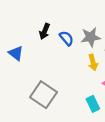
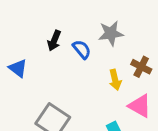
gray star: (91, 37) -> (111, 33), moved

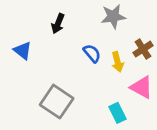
blue semicircle: (82, 49) -> (92, 53), moved
brown cross: (141, 67) -> (143, 49), turned 30

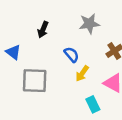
yellow arrow: (118, 62) -> (82, 74), moved, turned 49
gray square: (57, 102) -> (35, 81), moved, turned -32

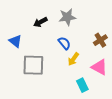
gray star: (89, 24) -> (67, 17), moved
black arrow: (43, 30) -> (40, 22), turned 40

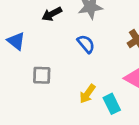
yellow arrow: (73, 59) -> (87, 94), moved
gray square: (33, 65) -> (42, 75), size x0.6

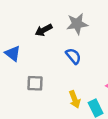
yellow arrow: (87, 94) -> (75, 99), turned -56

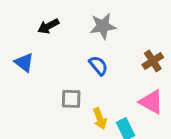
black arrow: (44, 30) -> (48, 26), moved
gray square: (35, 83) -> (71, 99), moved

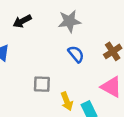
blue semicircle: (98, 66) -> (76, 54), moved

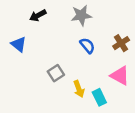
gray square: (42, 84) -> (56, 73), turned -35

